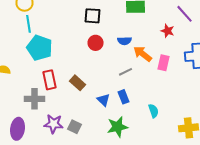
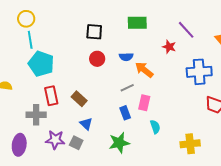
pink rectangle: (164, 63) -> (144, 103), moved
blue triangle: (104, 100) -> (86, 124), moved

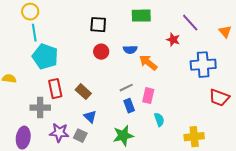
gray line: (127, 88) -> (126, 88), moved

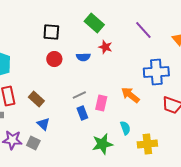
green rectangle: (141, 16) -> (94, 23), turned 42
red star: (173, 40) -> (105, 47), moved
orange arrow: (148, 63) -> (130, 95), moved
cyan semicircle: (159, 120) -> (125, 128), moved
green star: (123, 136) -> (102, 144), moved

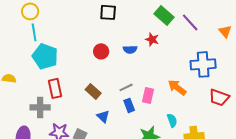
green rectangle: (94, 23) -> (164, 15), moved
black square: (51, 32) -> (108, 12), moved
brown rectangle: (36, 99) -> (93, 91), moved
blue triangle: (43, 124) -> (103, 116), moved

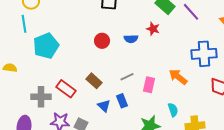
cyan line: (34, 32) -> (24, 24), moved
cyan pentagon: (45, 56) -> (46, 46), turned 30
red rectangle: (55, 88) -> (66, 89), moved, turned -42
blue rectangle: (129, 105) -> (122, 101), moved

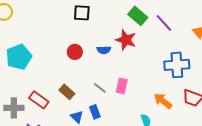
red star: (153, 29) -> (126, 40), size x1.5
gray line: (127, 77) -> (100, 88), turned 64
orange arrow: (178, 77) -> (163, 101), moved
pink rectangle: (149, 85) -> (122, 86), moved

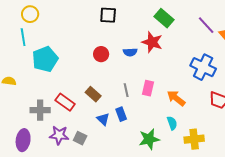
purple line: (164, 23) -> (206, 25), moved
blue cross: (177, 65) -> (203, 67), turned 30
gray line: (100, 88) -> (126, 90), turned 40
orange arrow: (163, 101) -> (176, 98), moved

